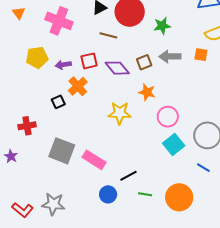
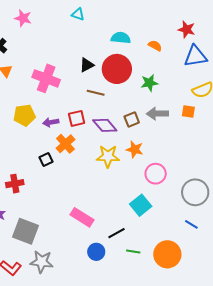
yellow star: (120, 113) -> (108, 156), moved
cyan square: (174, 144) -> (141, 205), moved
gray square: (62, 151) -> (25, 231), moved

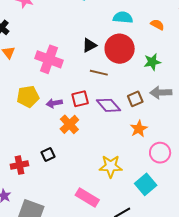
orange star: (135, 149) -> (139, 129), turned 30
yellow star: (108, 156) -> (111, 166), moved
black square: (46, 159) -> (48, 155), moved

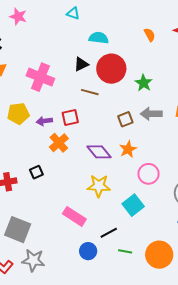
cyan semicircle: (123, 17) -> (99, 38), moved
orange semicircle: (157, 25) -> (150, 35), moved, turned 32
green star: (152, 62) -> (144, 83), turned -30
purple diamond: (108, 105) -> (99, 152), moved

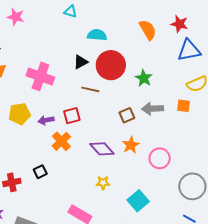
orange semicircle: (150, 35) -> (148, 30), size x1.5
pink circle: (149, 174) -> (160, 158), moved
yellow star: (99, 186) -> (103, 183), size x0.6

